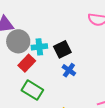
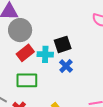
cyan cross: (39, 47) -> (45, 54), moved
green rectangle: (32, 90) -> (27, 80), turned -40

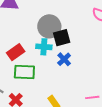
gray circle: (20, 30) -> (49, 26), moved
red rectangle: (25, 53) -> (16, 52), moved

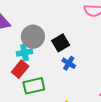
gray circle: (49, 26) -> (33, 37), moved
cyan cross: (44, 47) -> (24, 53), moved

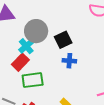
cyan cross: (24, 53) -> (26, 46), turned -35
blue cross: (69, 63) -> (69, 61), turned -32

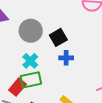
cyan cross: (26, 46) -> (30, 61), moved
red rectangle: (20, 62) -> (17, 87), moved

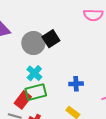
black square: (58, 37) -> (51, 39), moved
blue cross: (66, 58) -> (76, 84), moved

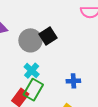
green rectangle: (36, 92) -> (33, 90), turned -45

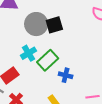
green rectangle: (33, 90) -> (48, 60), moved

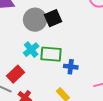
green rectangle: (48, 60) -> (51, 54), turned 55

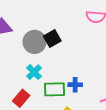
green rectangle: (51, 54) -> (54, 89), moved

